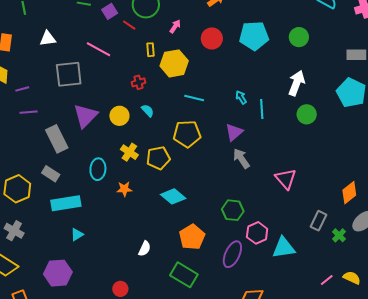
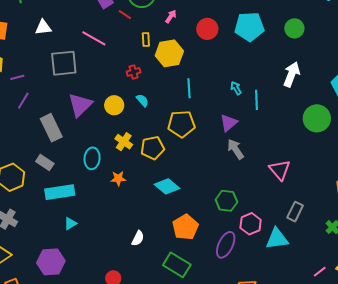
cyan line: (194, 98) -> (189, 88), turned 72
purple line: (29, 112) -> (23, 101), turned -54
green circle: (307, 114) -> (317, 118), moved, size x1.4
gray rectangle: (318, 221) -> (295, 212), moved

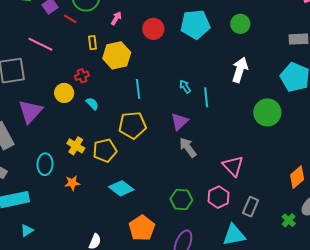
yellow circle: (114, 105) -> (64, 93), moved
pink hexagon: (251, 224) -> (218, 197), moved

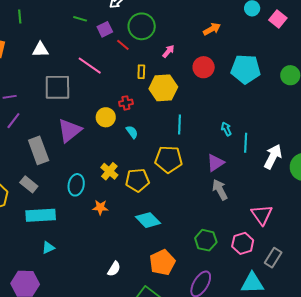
white arrow: (240, 70) -> (273, 157), moved

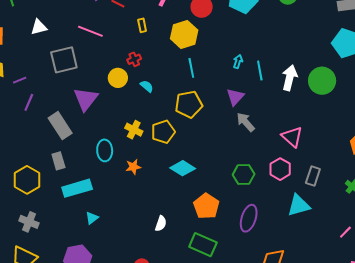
yellow hexagon: (163, 88) -> (184, 34), moved
cyan arrow: (226, 129) -> (238, 62), turned 56
gray rectangle: (29, 184) -> (58, 161), turned 48

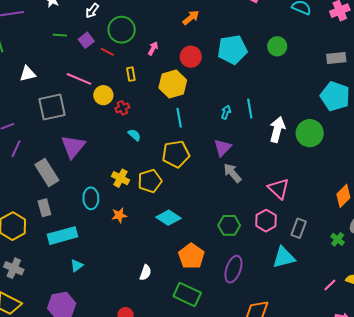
cyan line: (260, 70) -> (250, 108), moved
yellow circle: (118, 78) -> (103, 95), moved

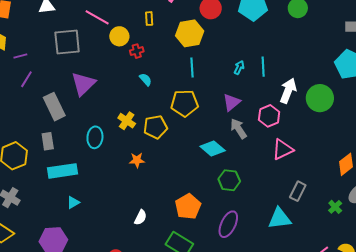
pink triangle: (279, 189) -> (283, 150), turned 45
orange star: (119, 215) -> (137, 160), moved
cyan diamond: (168, 218) -> (213, 148), moved
pink hexagon: (266, 221) -> (269, 116), moved

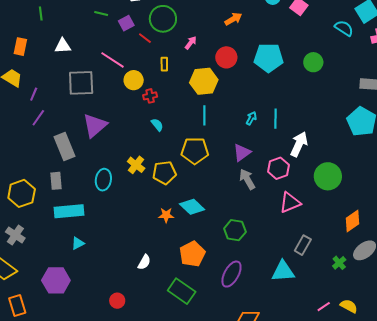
purple line: (20, 56) -> (34, 94), turned -56
green circle: (320, 98) -> (328, 176), moved
cyan diamond: (213, 148) -> (192, 207), moved
orange star: (137, 160) -> (166, 215), moved

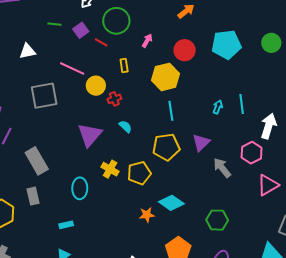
white triangle: (63, 46) -> (27, 51), moved
purple triangle: (95, 125) -> (90, 135), moved
purple triangle: (242, 152) -> (201, 143), moved
cyan rectangle: (69, 211) -> (66, 225), moved, size x0.5

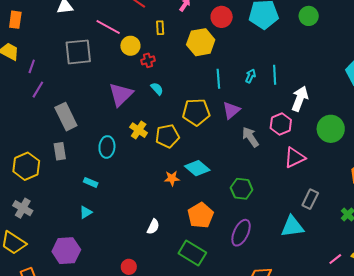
cyan line: (171, 111) -> (218, 79), moved
cyan rectangle: (66, 225) -> (91, 182), turned 32

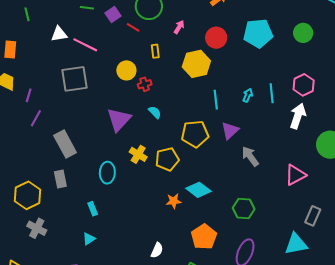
pink line: (108, 27) -> (85, 45), moved
pink hexagon: (281, 124) -> (304, 85), moved
cyan rectangle: (91, 182) -> (93, 209), turned 48
gray cross: (23, 208) -> (37, 228), moved

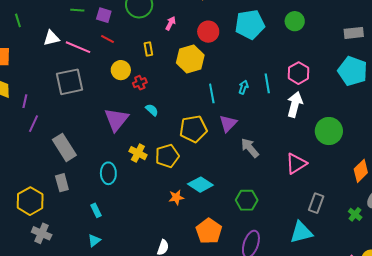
purple square: (113, 15) -> (104, 15), turned -35
red line: (133, 27) -> (108, 39), moved

